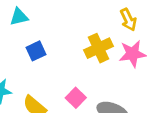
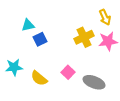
cyan triangle: (19, 17) -> (28, 25), moved

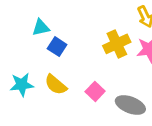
blue square: (40, 39) -> (57, 47), turned -32
yellow semicircle: (39, 78) -> (56, 85), moved

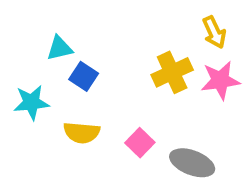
cyan star: (22, 85) -> (31, 102), moved
yellow semicircle: (56, 85) -> (82, 133), turned -35

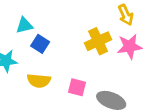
pink square: (140, 143) -> (77, 87), turned -30

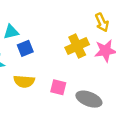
blue square: (40, 44) -> (25, 48), turned 35

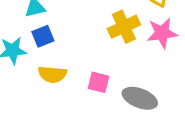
blue square: (25, 48) -> (43, 36), moved

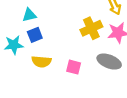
gray ellipse: (140, 98) -> (109, 62), moved

